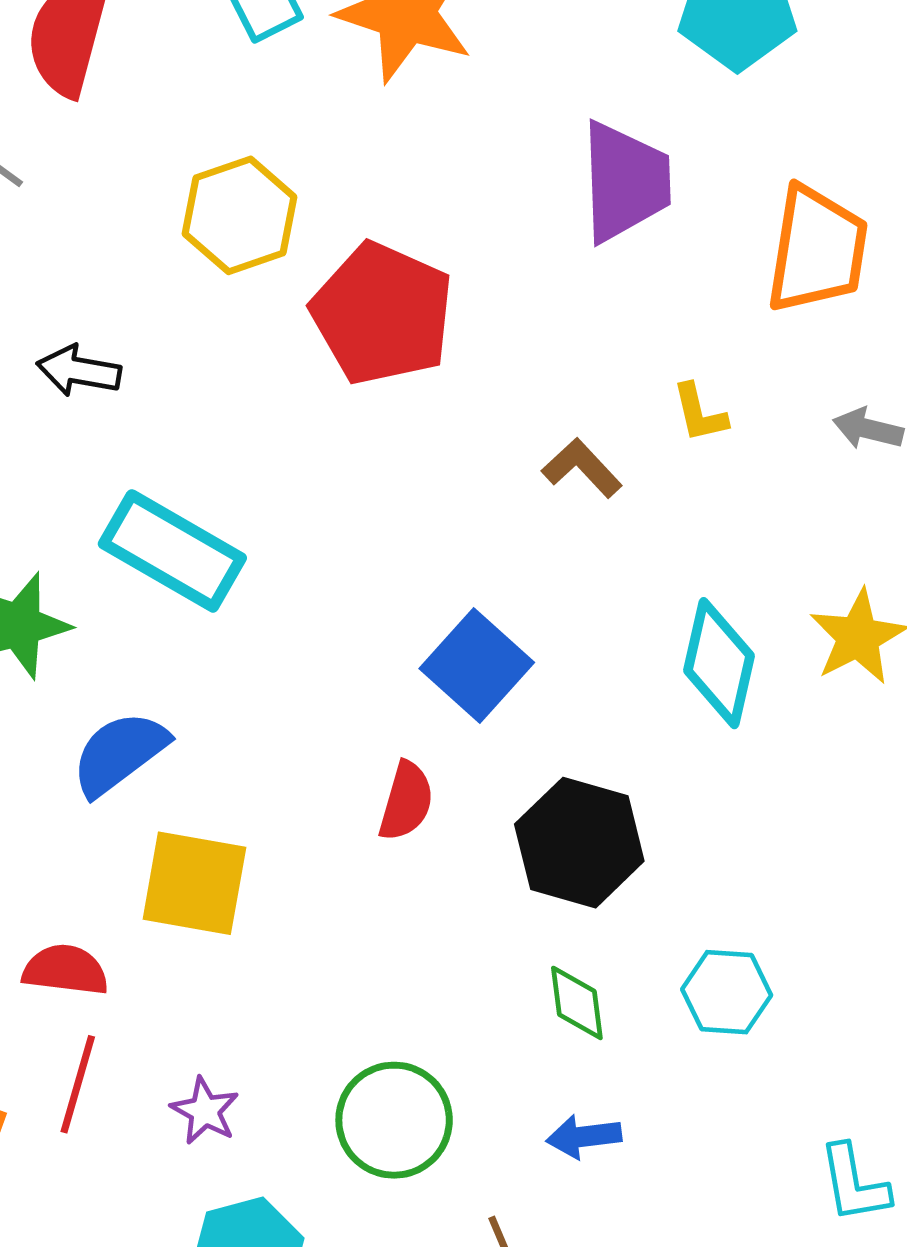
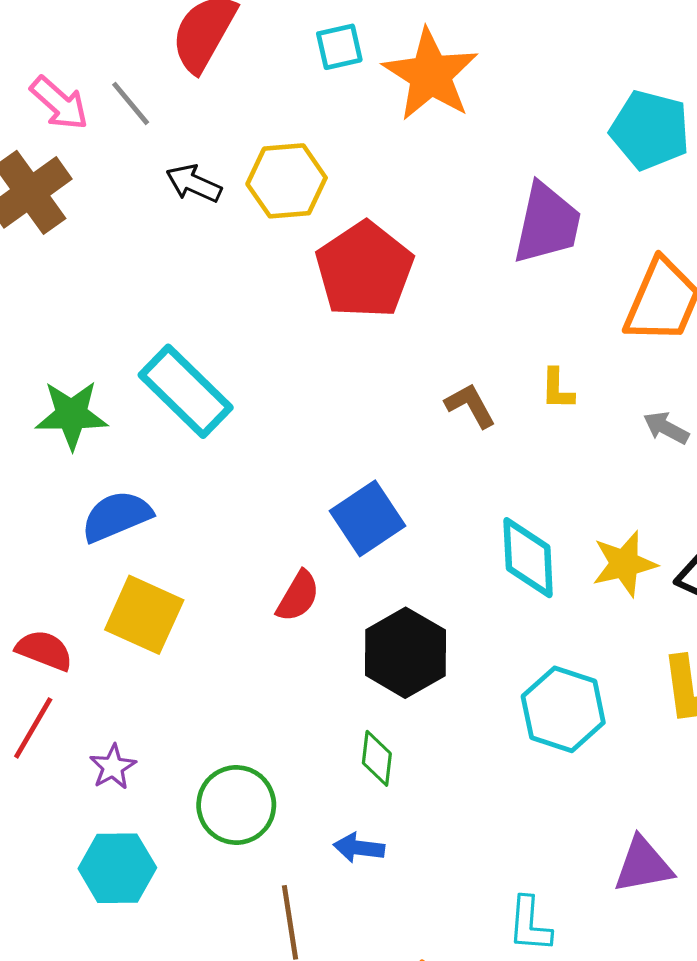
black arrow: (79, 371) -> (194, 184), moved
cyan diamond: (719, 663) -> (528, 558), turned -30
cyan hexagon: (727, 992) -> (563, 709), moved, size x1.4

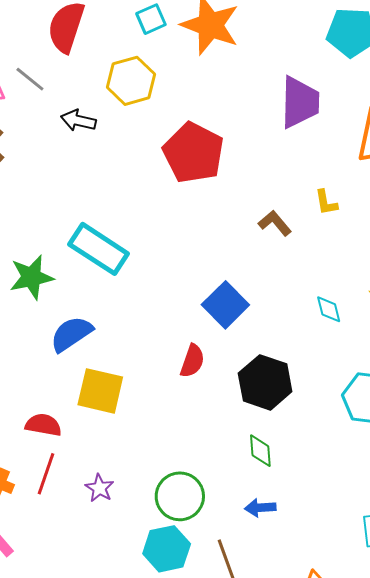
yellow hexagon: (287, 181) -> (131, 81), moved
cyan diamond: (528, 558) -> (329, 309), size x0.6
cyan hexagon: (117, 868) -> (167, 549), moved

